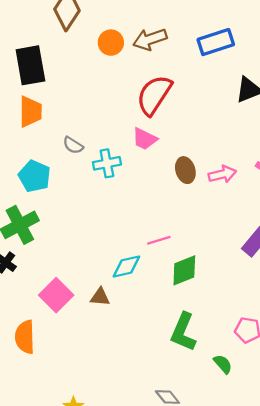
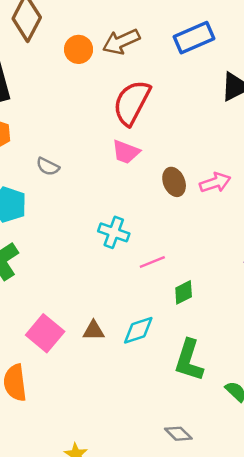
cyan cross: (107, 163) -> (114, 232), moved, turned 36
cyan diamond: (126, 267) -> (138, 330), moved
green diamond: (184, 270) -> (184, 292), size x0.7

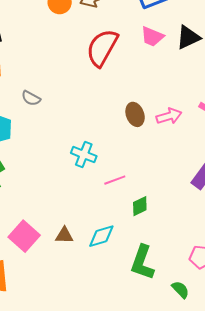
pink trapezoid: (126, 152) -> (152, 37), moved

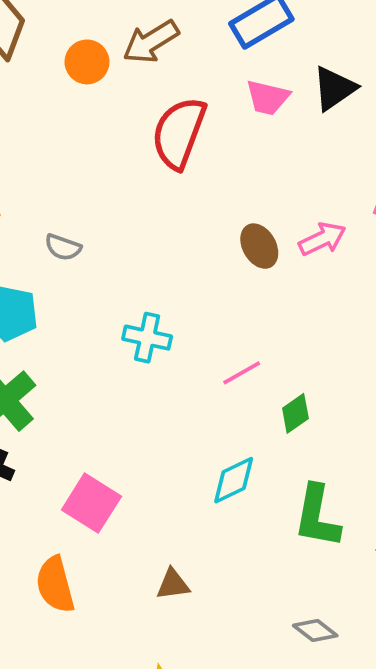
cyan cross: (84, 155) -> (147, 338), moved
brown triangle: (64, 235) -> (173, 584), moved

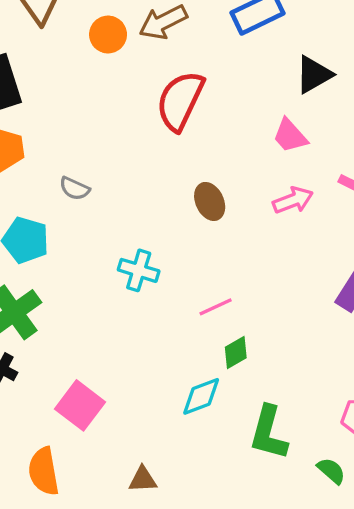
pink trapezoid: (268, 98) -> (290, 136), moved, turned 30
brown ellipse: (259, 246) -> (210, 201), moved
green diamond: (295, 413) -> (236, 353), moved

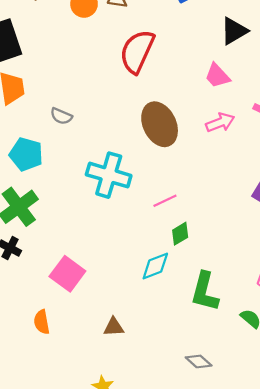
brown ellipse: (210, 201) -> (160, 124), size x1.6
cyan cross: (139, 270) -> (109, 175), size x1.5
orange semicircle: (44, 471) -> (42, 322), size x0.7

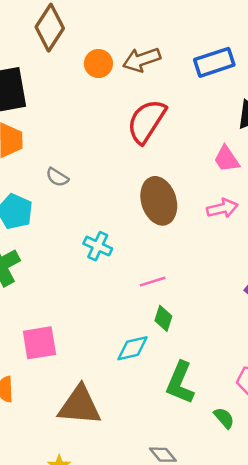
cyan cross: (109, 175) -> (98, 246), size x0.6
green diamond: (180, 234) -> (163, 318), turned -50
pink square: (67, 274) -> (39, 343), turned 36
brown triangle: (114, 327) -> (80, 406), size x2.0

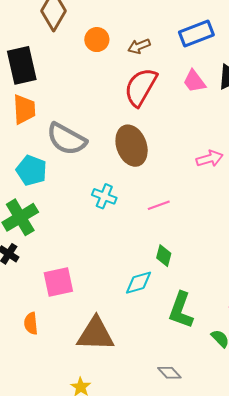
brown arrow: (142, 60) -> (139, 46), moved, size x0.7
pink trapezoid: (227, 159) -> (194, 81), moved
gray semicircle: (57, 177) -> (66, 139), size x2.0
brown ellipse: (159, 201) -> (132, 146), moved
pink line: (153, 282) -> (159, 205), moved

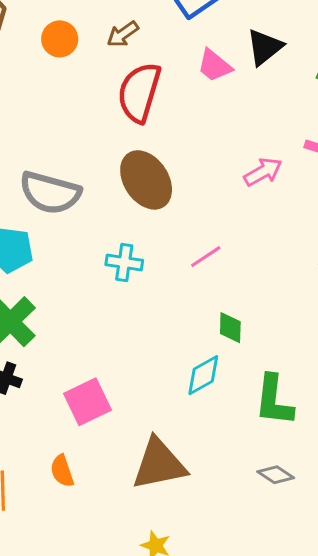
gray diamond: (169, 373) -> (276, 475), moved

